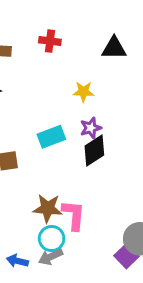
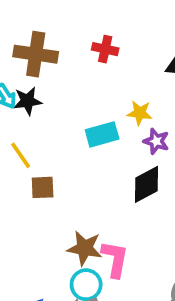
purple star: (91, 128) -> (156, 141), moved, turned 30
cyan rectangle: (51, 137) -> (102, 134), moved

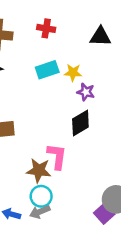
cyan rectangle: (102, 134) -> (47, 70), moved
pink L-shape: (115, 259) -> (57, 156), moved

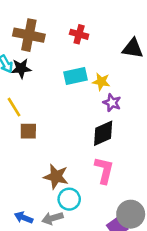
pink L-shape: (57, 156) -> (104, 170), moved
cyan circle: (41, 196) -> (69, 199), moved

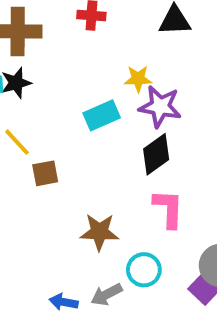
cyan rectangle: (76, 76) -> (102, 115), moved
purple star: (112, 103) -> (160, 107), size x1.5
cyan circle: (69, 199) -> (144, 270), moved

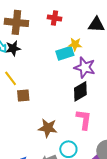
yellow star: (138, 79) -> (75, 44), moved
cyan rectangle: (102, 115) -> (65, 53), moved

